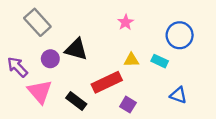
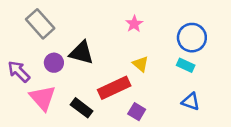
yellow triangle: (131, 60) -> (140, 64), turned 42
cyan rectangle: (160, 61) -> (186, 65), moved

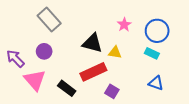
gray rectangle: (40, 24) -> (49, 20), moved
pink star: (134, 24) -> (124, 25), moved
black triangle: (82, 53) -> (92, 43), moved
yellow triangle: (140, 64) -> (115, 52), turned -32

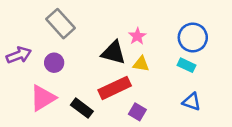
pink star: (124, 25) -> (137, 36), moved
purple arrow: (15, 59) -> (19, 55), moved, turned 114
pink triangle: (35, 80) -> (43, 98), turned 40

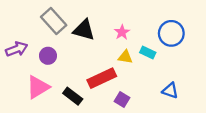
black triangle: (113, 53) -> (84, 30), moved
cyan rectangle: (186, 65) -> (148, 52), moved

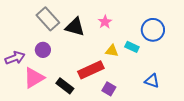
pink star: (122, 32) -> (105, 22), moved
purple arrow: (17, 49) -> (15, 58), moved

